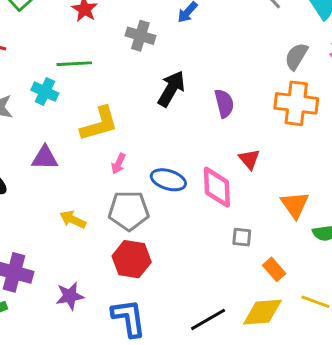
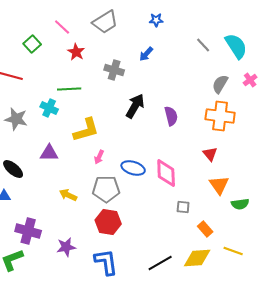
red triangle: (249, 159) -> (210, 154), moved

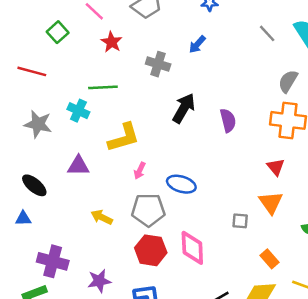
pink diamond: (166, 173) -> (192, 248), moved
orange triangle: (219, 185) -> (271, 203), moved
gray square: (183, 207) -> (240, 221), moved

